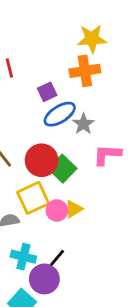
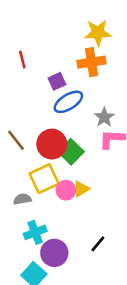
gray star: (83, 124) -> (104, 117), moved
cyan cross: (23, 257) -> (35, 232), turned -35
black line: (57, 258) -> (98, 244), moved

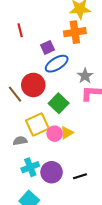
red circle: (52, 144) -> (33, 85), moved
black line: (98, 244) -> (80, 176), turned 32
purple circle: (54, 253) -> (52, 172), moved

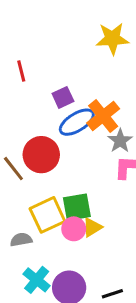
orange cross: (75, 32) -> (103, 116), moved, turned -30
green square: (59, 103) -> (77, 207), moved, turned 36
cyan cross: (30, 167) -> (37, 280), turned -30

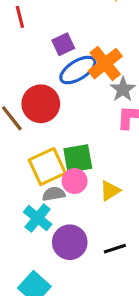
yellow triangle: (92, 227) -> (110, 191), moved
gray semicircle: (21, 240) -> (54, 194), moved
cyan cross: (37, 280) -> (38, 218), moved

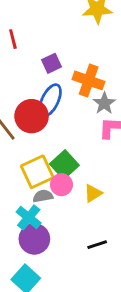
orange cross: (105, 64) -> (89, 80), turned -32
blue ellipse: (78, 70) -> (50, 100), moved, turned -32
green square: (78, 159) -> (64, 165), turned -32
purple circle: (70, 242) -> (34, 239), moved

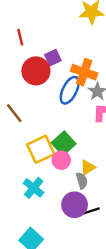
blue ellipse: (50, 100) -> (70, 90), moved
red circle: (32, 116) -> (36, 71), moved
gray semicircle: (43, 196) -> (82, 181), moved, turned 84
purple circle: (34, 239) -> (75, 205), moved

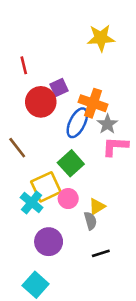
green square: (64, 143) -> (71, 163), moved
cyan cross: (34, 188) -> (32, 202), moved
purple circle: (75, 205) -> (49, 242), moved

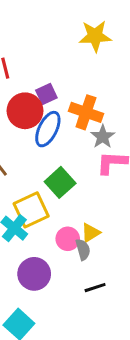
blue ellipse: (77, 123) -> (48, 129), moved
pink circle: (68, 199) -> (68, 239), moved

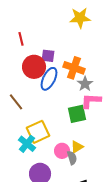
purple square: (46, 94) -> (48, 56), turned 32
green square: (60, 182) -> (77, 114), moved, turned 30

